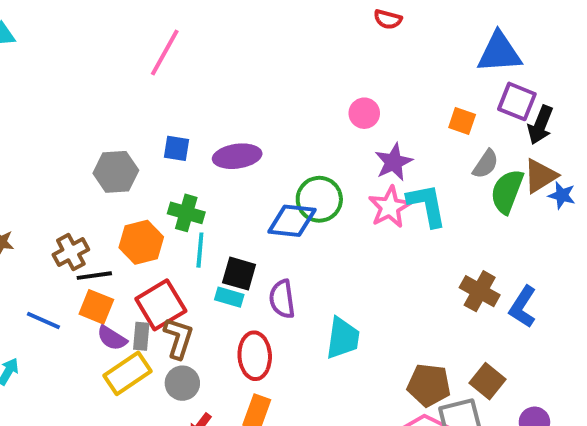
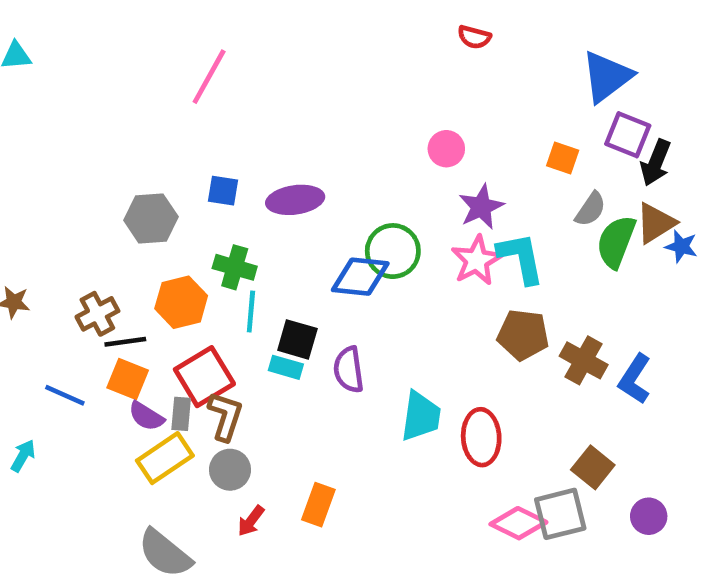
blue triangle: (499, 53) -> (607, 77), turned -33
red ellipse: (255, 356) -> (481, 437), moved
brown pentagon: (429, 385) -> (523, 335), moved

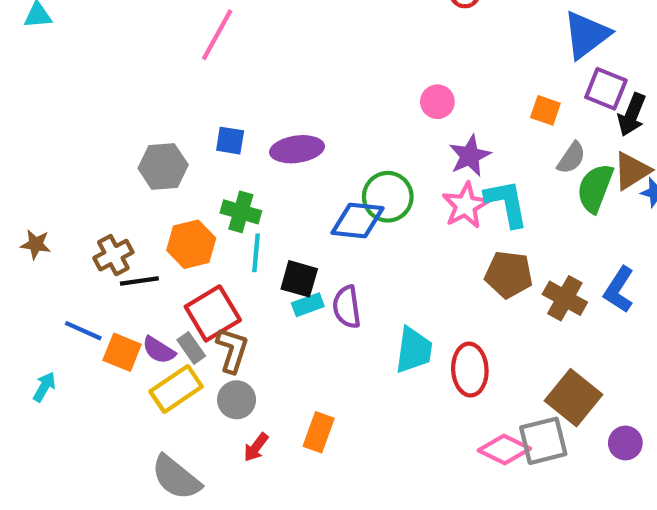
cyan rectangle: (286, 367) -> (308, 305), moved, turned -36
orange square: (128, 379) -> (122, 352), moved
blue L-shape: (635, 379) -> (619, 290), moved
gray rectangle: (181, 414) -> (191, 348), turned -40
brown square: (593, 467) -> (574, 398), size x1.4

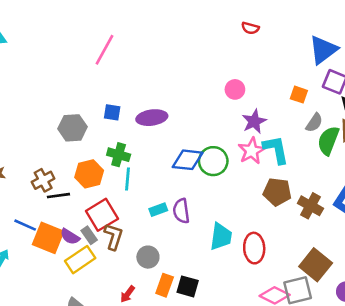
green circle: (388, 197) -> (213, 161), moved
black square: (299, 279) -> (188, 286), moved
orange square: (122, 352) -> (48, 238), size x1.4
gray circle: (237, 400) -> (148, 257), moved

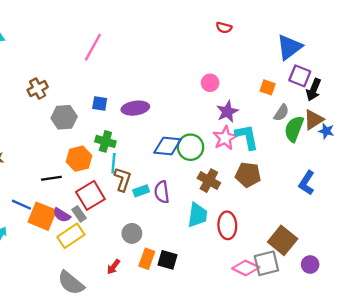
brown cross: (43, 180) -> (38, 89), moved
brown cross: (310, 206) -> (209, 181), moved
brown L-shape: (113, 237) -> (123, 179), moved

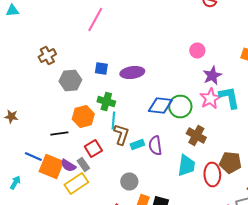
brown pentagon: (248, 175) -> (230, 162), moved
red square: (90, 195) -> (93, 148), size x0.7

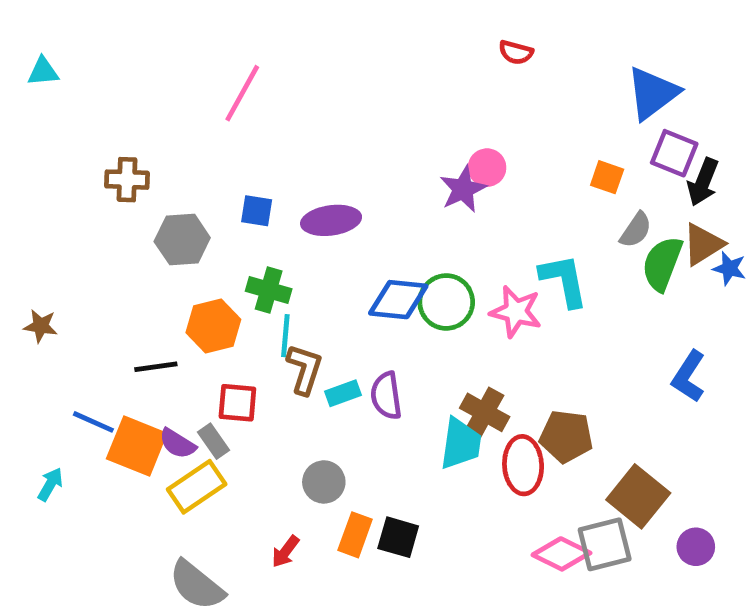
brown cross: (47, 56) -> (127, 180), turned 30
purple star: (212, 76) -> (463, 189), moved
pink star: (210, 98) -> (516, 312), moved, turned -30
brown cross: (196, 136) -> (485, 412), moved
red square: (93, 148) -> (237, 403), turned 36

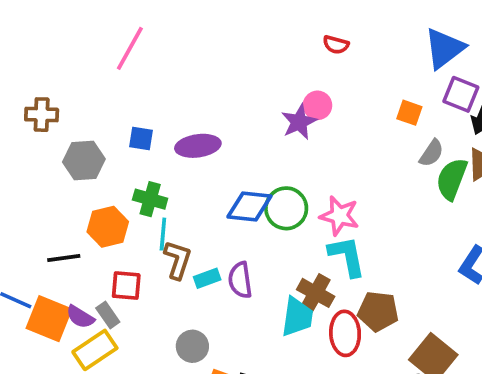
red semicircle: (516, 52) -> (336, 45), moved
cyan L-shape: (564, 280) -> (347, 256), moved

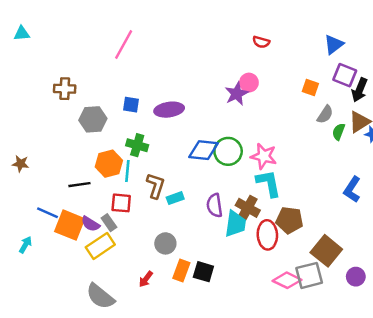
blue triangle: (444, 48) -> (334, 44), size x0.7
green semicircle: (452, 179) -> (339, 132), size x0.6
cyan line: (163, 234) -> (127, 171), moved
purple semicircle: (240, 280) -> (215, 205), moved

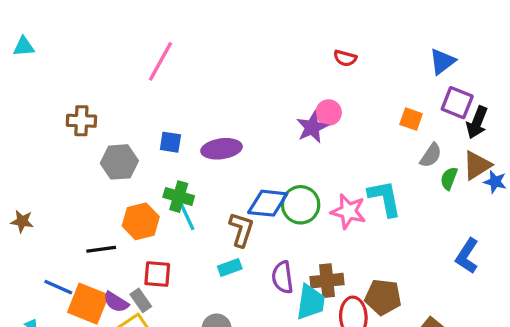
cyan line: (127, 171) -> (187, 216), moved, turned -30
cyan L-shape: (269, 183) -> (385, 198), moved
brown L-shape: (156, 186) -> (241, 230), moved
brown cross: (248, 208) -> (327, 281), turned -35

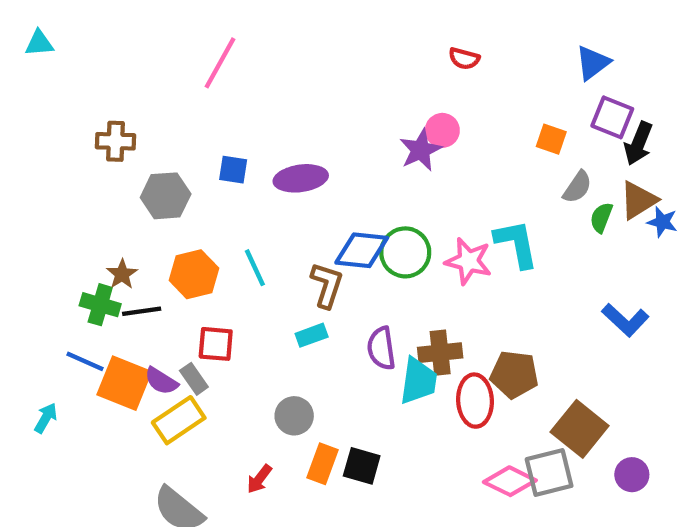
green cross: (179, 197) -> (100, 305), moved
brown star: (22, 221) -> (122, 274), moved, turned 30
blue L-shape: (467, 256) -> (625, 320), turned -80

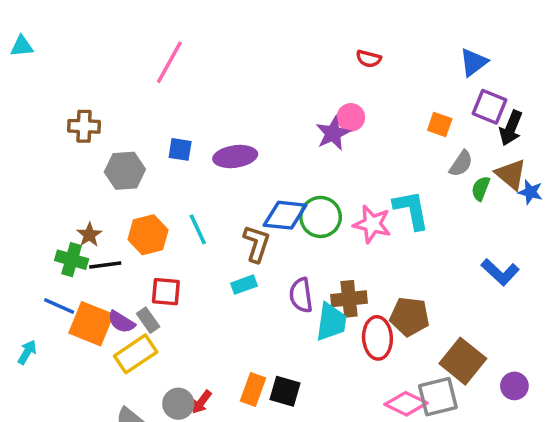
brown triangle: (638, 200) -> (511, 174), turned -48
gray circle: (294, 416) -> (178, 404), moved
purple circle: (632, 475) -> (514, 386), moved

